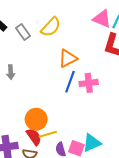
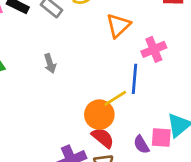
blue line: (70, 82) -> (134, 79), moved
yellow line: (48, 134) -> (115, 98), moved

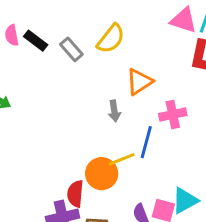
gray arrow: (50, 63) -> (114, 111), moved
red semicircle: (103, 138) -> (75, 194), moved, turned -135

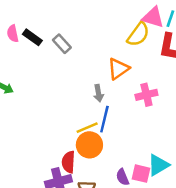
yellow semicircle: (111, 39) -> (138, 34), moved
blue line: (146, 142) -> (104, 119), moved
yellow line: (122, 159) -> (87, 128), moved

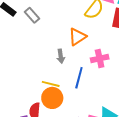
blue line: (104, 119) -> (79, 78), moved
yellow line: (87, 128) -> (51, 84), turned 36

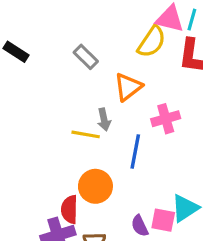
gray rectangle: (32, 15) -> (86, 57), moved
yellow line: (51, 84) -> (86, 134), moved

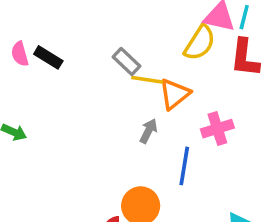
gray arrow: (104, 120) -> (148, 131), turned -140
yellow line: (86, 134) -> (147, 80), moved

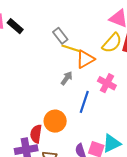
yellow semicircle: (200, 43) -> (112, 43), moved
pink cross: (217, 129) -> (107, 83), turned 36

